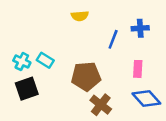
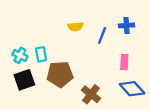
yellow semicircle: (80, 16) -> (75, 27), moved
cyan rectangle: (45, 60) -> (41, 54), turned 48
brown pentagon: (86, 76) -> (60, 74), moved

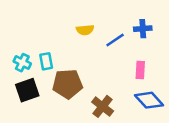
blue line: (102, 35) -> (115, 40), turned 35

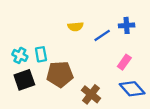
pink rectangle: (140, 70) -> (124, 62), turned 32

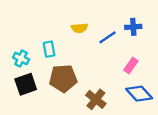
cyan rectangle: (41, 54) -> (49, 49), moved

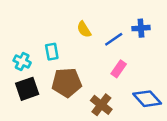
yellow semicircle: (79, 28) -> (84, 29), turned 63
pink rectangle: (131, 65) -> (119, 69), moved

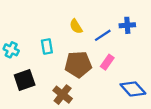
cyan cross: (22, 62) -> (11, 50), moved
brown pentagon: (67, 83) -> (78, 64), moved
brown cross: (101, 105) -> (63, 95), moved

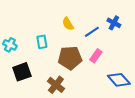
blue cross: (127, 25) -> (114, 23), turned 32

